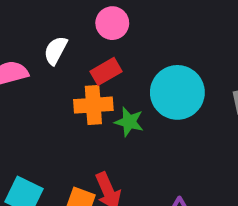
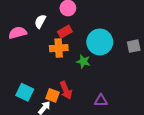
green star: (129, 122) -> (83, 61), moved

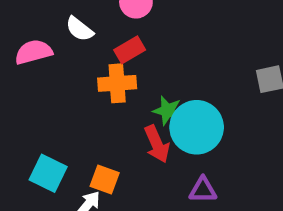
white semicircle: (40, 21) -> (79, 29), turned -80
cyan circle: (100, 42) -> (197, 127), moved
red arrow: (66, 90) -> (157, 144), moved

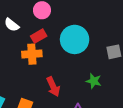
green star: (167, 111) -> (94, 81), moved
cyan circle: (197, 127) -> (75, 39), moved

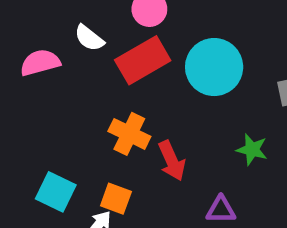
red rectangle: (39, 36) -> (143, 60), size x1.6
orange cross: (32, 54) -> (129, 134), moved, turned 30

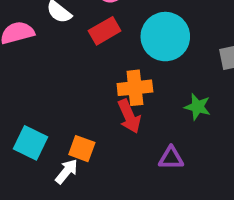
red rectangle: (143, 60) -> (105, 31), size x0.7
orange cross: (129, 134) -> (135, 88), moved, turned -32

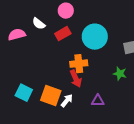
green star: (198, 107) -> (120, 74), moved
orange square: (82, 149) -> (51, 96), size x1.5
white arrow: (67, 171) -> (67, 101), moved

